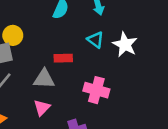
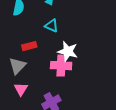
white star: (125, 45) -> (68, 51), moved
gray triangle: (44, 79) -> (17, 66), turned -36

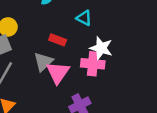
red rectangle: (29, 46) -> (58, 40), turned 32
pink triangle: (21, 89) -> (58, 73), moved, size x1.5

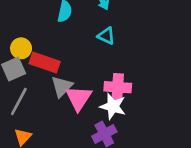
red rectangle: (58, 40) -> (45, 63), moved, size x1.5
white star: (101, 48) -> (113, 106), moved

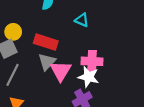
red rectangle: (45, 63) -> (46, 42), moved

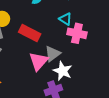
pink cross: (92, 61) -> (77, 33), moved
gray triangle: (47, 62) -> (53, 54), moved

